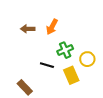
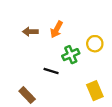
yellow circle: (87, 59) -> (95, 44), moved
yellow rectangle: (71, 75) -> (95, 91), moved

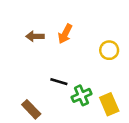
green cross: (71, 55) -> (81, 95), moved

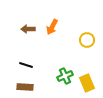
black line: (59, 82) -> (26, 65), moved
brown rectangle: (31, 109) -> (25, 87), turned -42

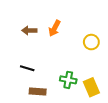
green cross: (65, 76) -> (68, 80), turned 35
brown rectangle: (25, 87) -> (38, 91), moved

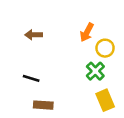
orange arrow: (55, 28) -> (87, 32), moved
green cross: (68, 80) -> (95, 71), moved, turned 35

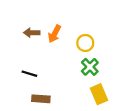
orange arrow: (87, 32) -> (55, 34), moved
yellow circle: (105, 48) -> (85, 43), moved

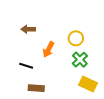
orange arrow: (55, 34) -> (48, 50), moved
yellow rectangle: (99, 94) -> (88, 84), turned -42

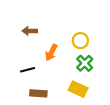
black line: (26, 66) -> (28, 70), turned -32
yellow rectangle: (88, 84) -> (78, 89), moved

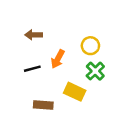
black line: (28, 70) -> (32, 69), moved
yellow rectangle: (78, 89) -> (75, 92), moved

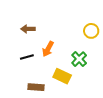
yellow circle: (90, 46) -> (91, 31), moved

